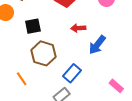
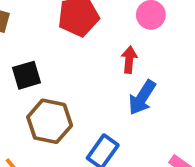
red arrow: (78, 28) -> (129, 60), moved, turned 104

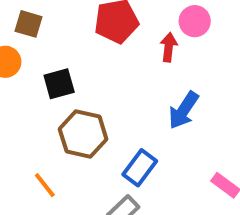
red arrow: (129, 60) -> (169, 47), moved

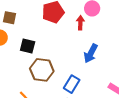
black square: (59, 84) -> (28, 46), turned 35

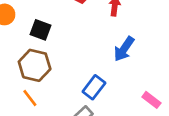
brown hexagon: (42, 70) -> (35, 65), moved

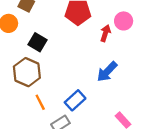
orange line: (30, 98) -> (40, 102), moved

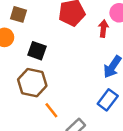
blue rectangle: (75, 100) -> (108, 100), moved

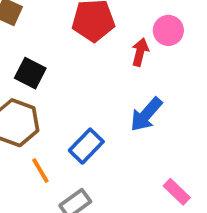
blue rectangle: (108, 100) -> (86, 146), moved

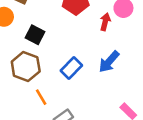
blue rectangle: (86, 146) -> (71, 68), moved

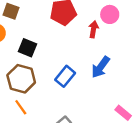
orange line: (41, 97) -> (21, 107), moved

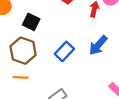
orange line: (21, 107) -> (21, 77), turned -56

